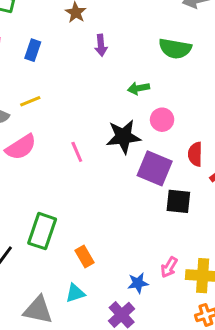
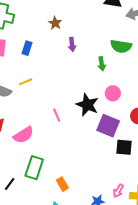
green arrow: (139, 88) -> (102, 64), moved, turned -88
black star: (123, 137) -> (87, 105), turned 30
pink semicircle: (21, 147) -> (24, 135), moved

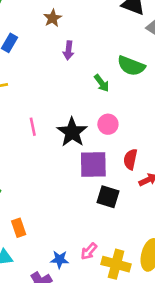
green arrow: (102, 64) -> (102, 83), turned -40
pink line: (57, 115) -> (33, 127), moved
purple square: (108, 126) -> (93, 165), turned -35

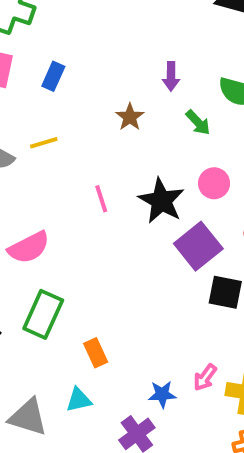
brown star: (53, 18) -> (130, 117), moved
purple arrow: (69, 50) -> (171, 76), moved
purple square: (93, 165) -> (198, 246), turned -32

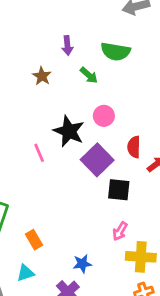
pink line: (101, 199) -> (39, 153), moved
pink arrow: (205, 377) -> (120, 231), moved

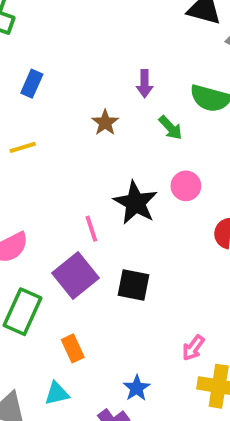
purple square: (97, 160) -> (75, 276), moved
black square: (119, 190) -> (133, 285), moved
blue star: (82, 264) -> (137, 388), turned -30

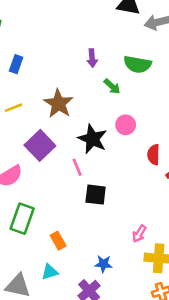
brown star: (105, 123) -> (58, 104), moved, size x1.6
pink line: (91, 229) -> (77, 167), moved
purple square: (75, 276) -> (40, 145), moved
blue star: (137, 388) -> (103, 264), turned -30

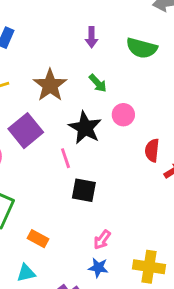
green arrow: (112, 86) -> (98, 83), moved
pink arrow: (139, 234) -> (102, 240), moved
orange rectangle: (58, 241) -> (38, 239), turned -36
blue star: (103, 264) -> (98, 268), moved

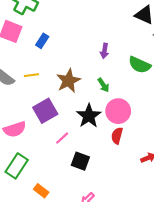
pink circle: (123, 115) -> (118, 111), size x1.5
red semicircle: (152, 150) -> (117, 136), moved
pink line: (66, 158) -> (62, 138), moved, turned 56

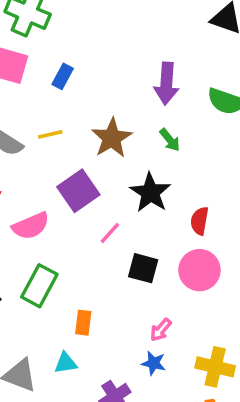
purple arrow: (104, 51) -> (166, 84), size x1.6
pink circle: (118, 111) -> (199, 270), moved
orange rectangle: (41, 191) -> (83, 323), turned 64

